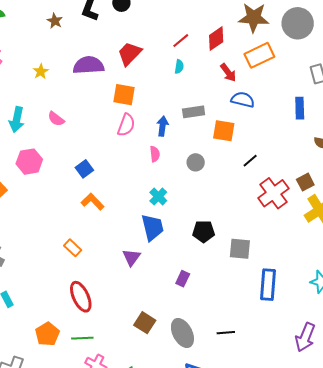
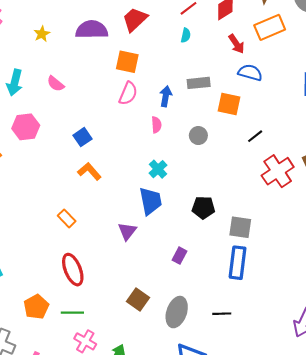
blue rectangle: (268, 285) -> (238, 263), moved
gray ellipse: (182, 333) -> (177, 312), turned 44

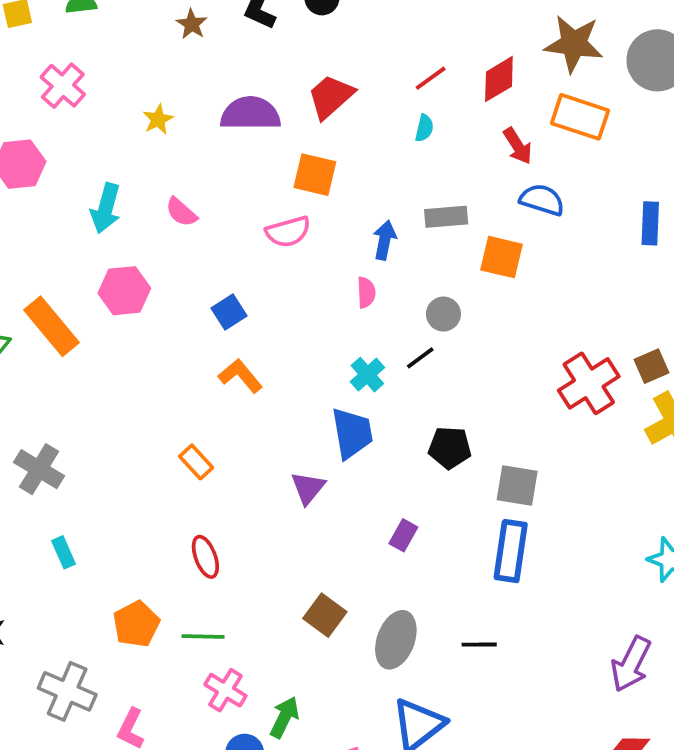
orange rectangle: (270, 27) -> (580, 117), turned 40
pink semicircle: (128, 93) -> (288, 232), moved, turned 50
black line: (255, 136) -> (420, 358), moved
red ellipse: (73, 270) -> (205, 557), size x0.7

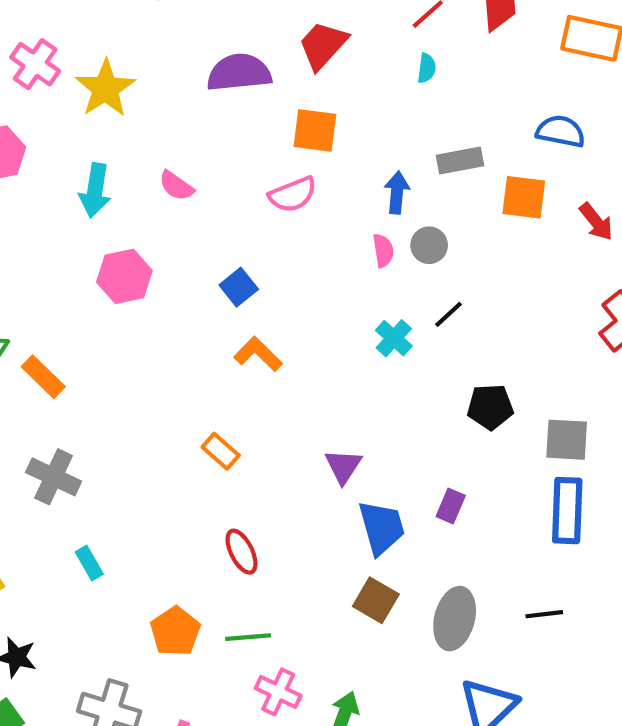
yellow star: (158, 119) -> (105, 89), moved, size x1.8
red arrow: (518, 146) -> (596, 222), moved
gray circle: (443, 314) -> (429, 245), moved
orange rectangle: (51, 326) -> (43, 377), moved, size x0.7
blue trapezoid: (352, 433) -> (382, 527), moved

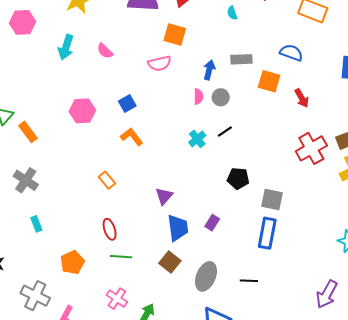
cyan semicircle: (427, 68) -> (232, 13), turned 144
pink hexagon: (124, 276) -> (82, 111), moved
green line: (248, 637) -> (121, 257), moved

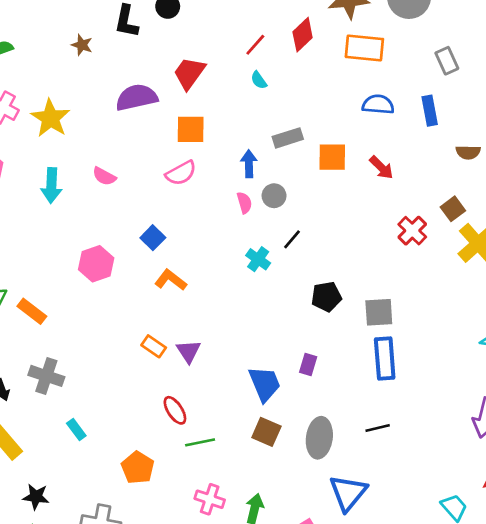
blue semicircle: (291, 53) -> (378, 104), moved
red cross: (311, 148) -> (412, 231), size x0.7
purple triangle: (164, 196) -> (189, 351), moved

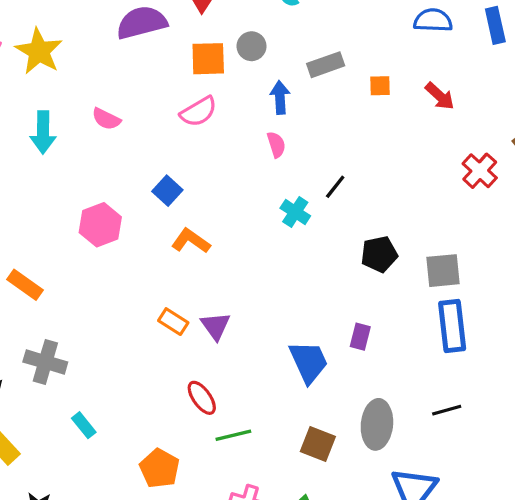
orange square: (332, 157) -> (380, 86), size x0.6
gray circle: (274, 196) -> (251, 46), moved
brown square: (266, 432) -> (318, 444), moved

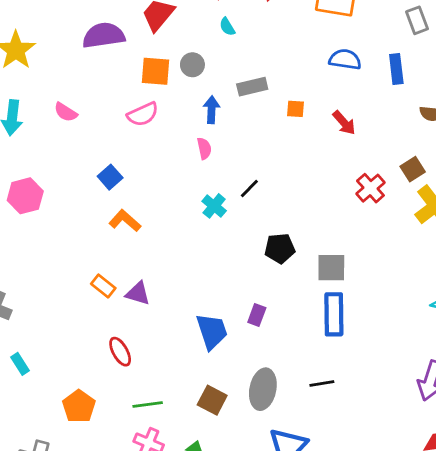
pink hexagon: (100, 225) -> (25, 196), moved
purple triangle: (215, 326) -> (138, 293), turned -44
green line: (233, 435) -> (148, 405), moved

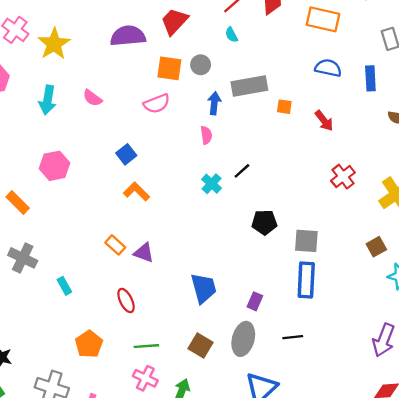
gray rectangle: (252, 87) -> (249, 86), size x1.4
brown square: (413, 169) -> (376, 247), moved
purple rectangle: (257, 315) -> (255, 301), moved
cyan rectangle: (20, 364) -> (64, 286), moved

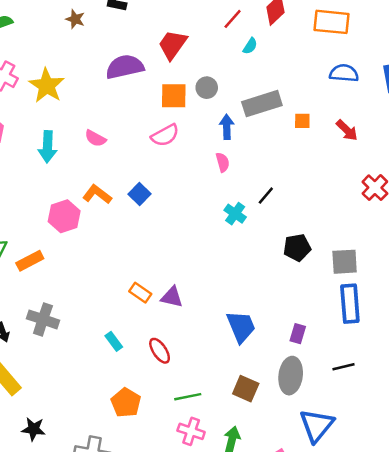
cyan semicircle: (231, 35) -> (250, 46), moved, turned -112
orange L-shape: (137, 192) -> (97, 194), moved
orange rectangle: (18, 203) -> (30, 261), turned -65
cyan rectangle: (64, 286) -> (114, 341), moved

